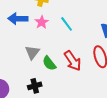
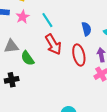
gray triangle: (32, 52) -> (11, 46), turned 42
red arrow: (73, 61) -> (53, 44), moved

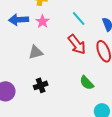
cyan line: (47, 20) -> (79, 19), moved
green semicircle: (28, 58) -> (87, 83), moved

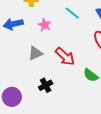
pink star: (43, 21) -> (45, 25), moved
red arrow: (77, 44) -> (65, 56), moved

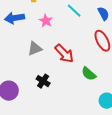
black cross: (46, 85) -> (43, 81), turned -32

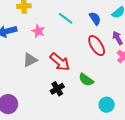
black cross: (43, 81) -> (57, 89), moved, turned 32

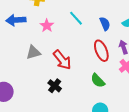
green semicircle: (86, 80) -> (98, 81), moved
black cross: (57, 89) -> (55, 86), turned -32

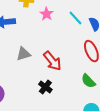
cyan line: (76, 18) -> (75, 18), moved
pink star: (47, 26) -> (46, 14), moved

